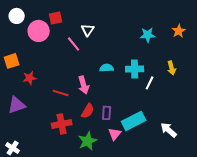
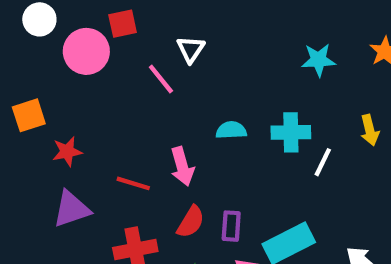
purple triangle: (17, 105) -> (71, 209), moved

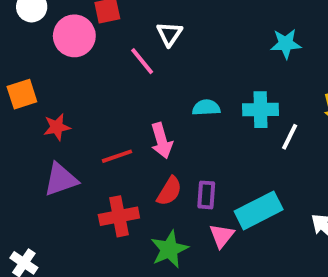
red line: (133, 183) -> (117, 156), turned -36

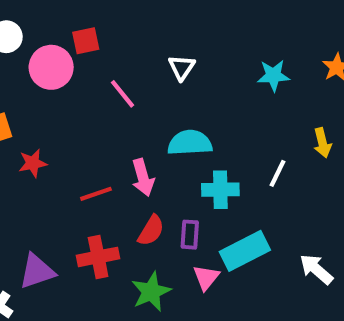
white triangle: (169, 34) -> (182, 67), moved
cyan semicircle: (206, 108) -> (190, 143), size x1.5
cyan cross: (261, 110) -> (220, 190), moved
purple triangle: (61, 179) -> (37, 271), moved

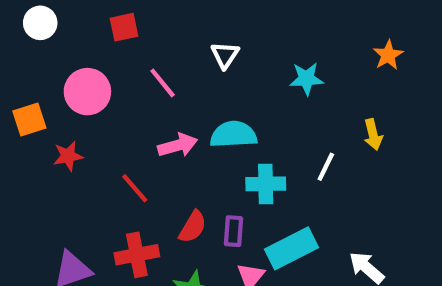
pink circle: (51, 67) -> (87, 92), moved
cyan star: (273, 75) -> (306, 79), moved
pink arrow: (143, 177) -> (178, 145), moved, turned -90
red line: (96, 194) -> (135, 188), turned 68

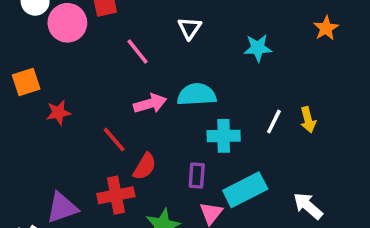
pink circle: (87, 92) -> (67, 23), moved
yellow arrow: (373, 135) -> (308, 120), moved
red semicircle: (193, 227) -> (145, 166), moved

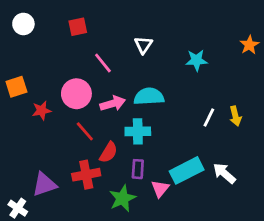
pink circle: (67, 23) -> (76, 94), moved
cyan cross: (224, 136) -> (138, 131), moved
purple rectangle: (197, 175) -> (138, 169), moved
white arrow: (308, 206) -> (224, 173), moved

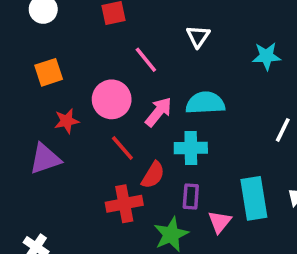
orange square: (16, 87) -> (49, 72), moved
pink arrow: (113, 103) -> (158, 112), turned -35
cyan rectangle: (187, 170) -> (254, 198), turned -72
purple triangle: (44, 184) -> (45, 159), moved

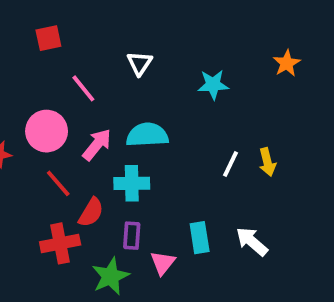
cyan rectangle: (254, 198) -> (200, 238), size x0.7

